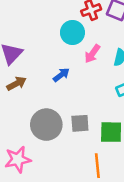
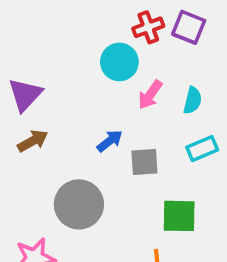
blue arrow: (61, 75) -> (110, 141), moved
gray square: (80, 123) -> (144, 162), moved

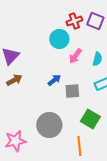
gray circle: (79, 204) -> (49, 125), moved
green square: (179, 216) -> (90, 119), turned 30

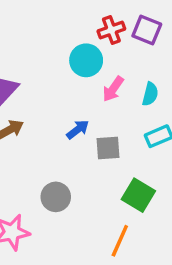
gray circle: (49, 125) -> (56, 197), moved, size x0.7
orange line: (79, 146) -> (120, 241), turned 30

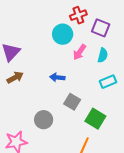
purple square: (147, 30) -> (101, 28), moved
blue arrow: (78, 129) -> (57, 77), turned -136
gray square: (108, 148) -> (72, 102), moved, turned 35

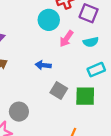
cyan semicircle: (103, 55) -> (91, 42), turned 64
green square: (95, 119) -> (85, 96), moved, turned -30
gray circle: (44, 120) -> (19, 112), moved

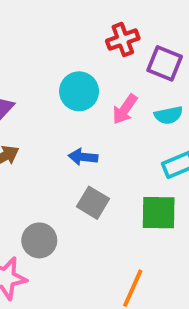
cyan circle: (49, 20) -> (79, 91), moved
gray square: (59, 91) -> (93, 203), moved

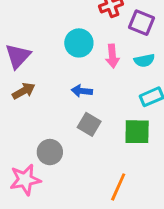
pink arrow: (125, 109) -> (112, 56), turned -40

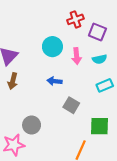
brown arrow: (24, 91) -> (13, 81), turned 133
gray square: (89, 124) -> (71, 105), moved
green square: (137, 132) -> (100, 126), moved

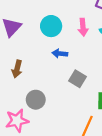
cyan circle: (52, 47) -> (51, 26), moved
brown arrow: (13, 81) -> (17, 69), moved

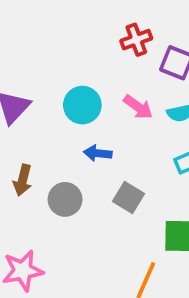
pink arrow: (83, 27) -> (138, 107), turned -49
gray circle: (36, 100) -> (65, 199), moved

